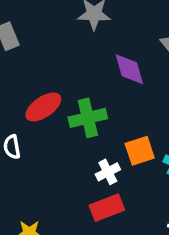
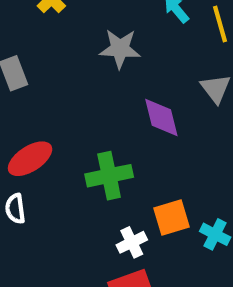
red ellipse: (43, 107) -> (30, 159), moved

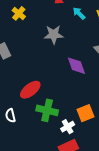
red ellipse: (30, 159) -> (30, 90), moved
green cross: (109, 176) -> (47, 110), moved, turned 30

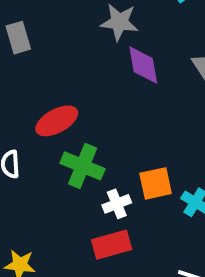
purple diamond: (76, 66) -> (143, 65), moved

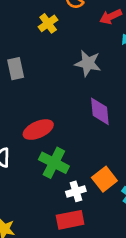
purple diamond: (143, 65) -> (100, 111), moved
orange square: (156, 183) -> (104, 179), turned -30

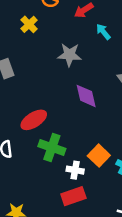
white cross: (76, 191) -> (75, 170), turned 35

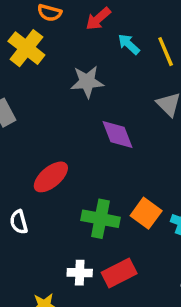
yellow cross: (29, 24) -> (26, 48), size x1.5
green cross: (52, 147) -> (101, 219), moved
white cross: (75, 170) -> (80, 273), moved

